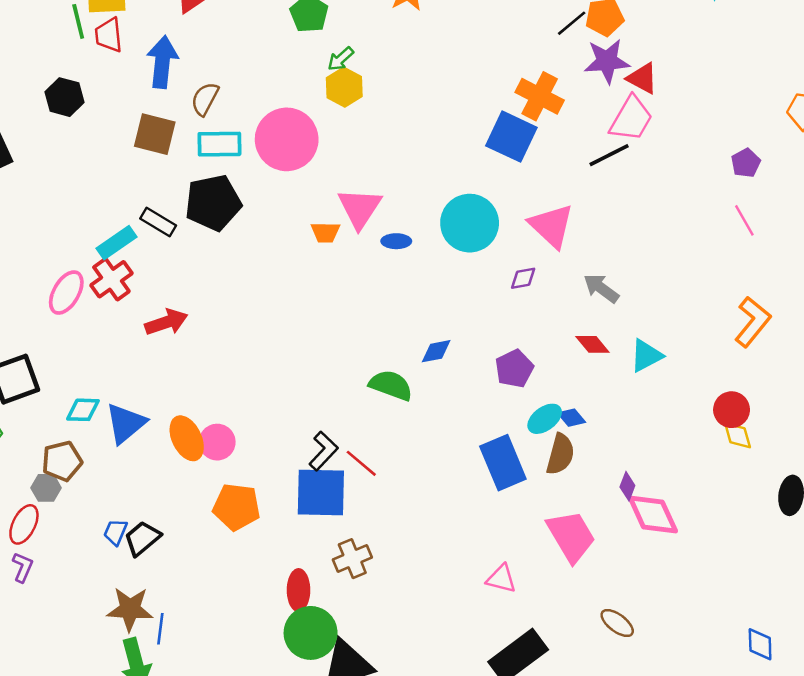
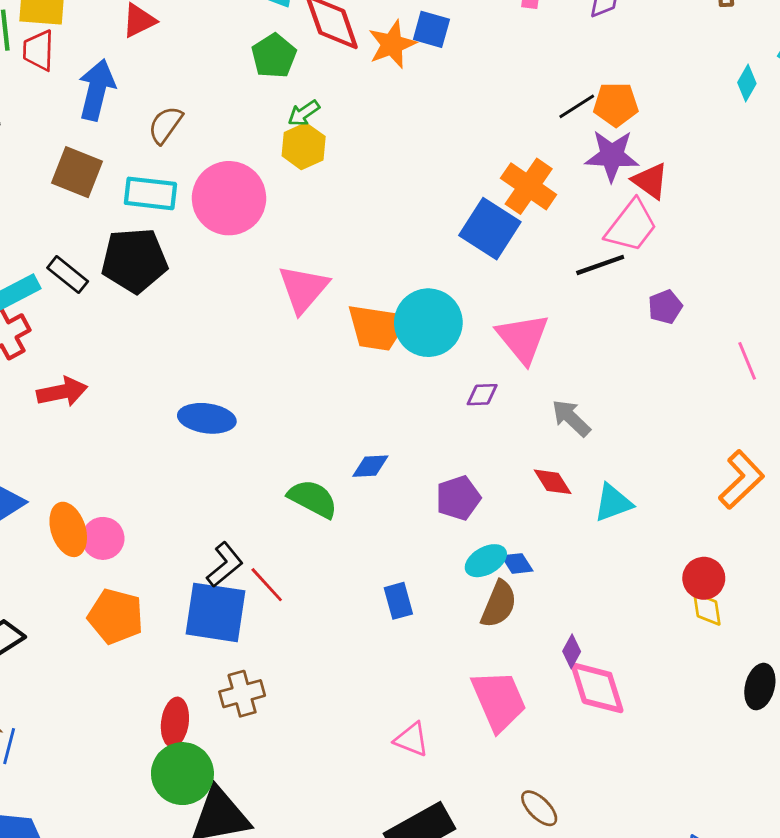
brown semicircle: (205, 99) -> (165, 125), moved
purple pentagon: (746, 163) -> (665, 307), moved
orange trapezoid: (325, 232) -> (377, 327), moved, size x1.8
blue ellipse: (396, 241) -> (207, 418), moved, size x1.6
blue rectangle: (503, 463) -> (398, 601), moved, size x0.6

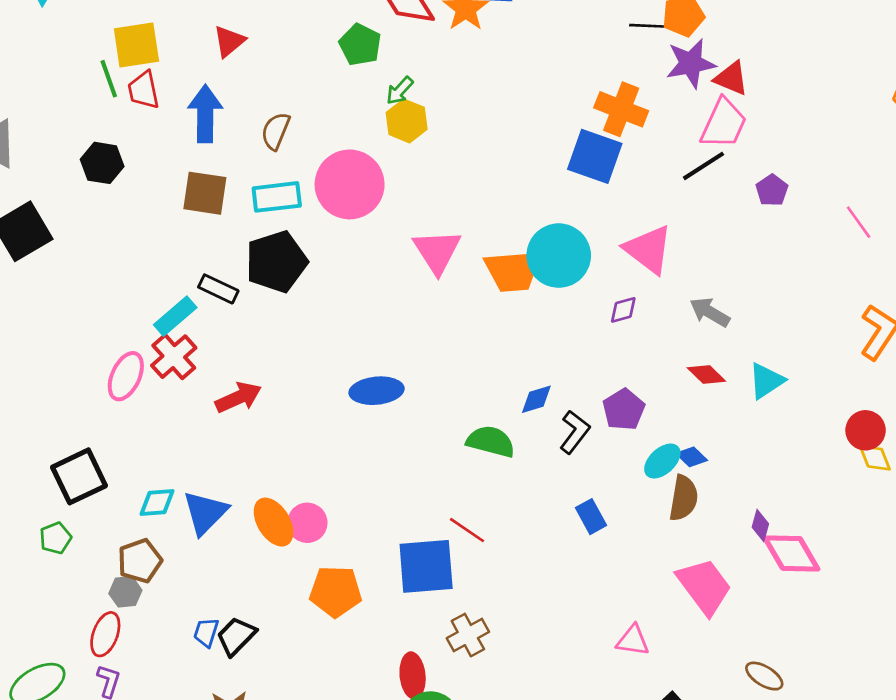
black line: (577, 106) -> (648, 26), turned 48
black L-shape: (225, 565) -> (575, 432), moved

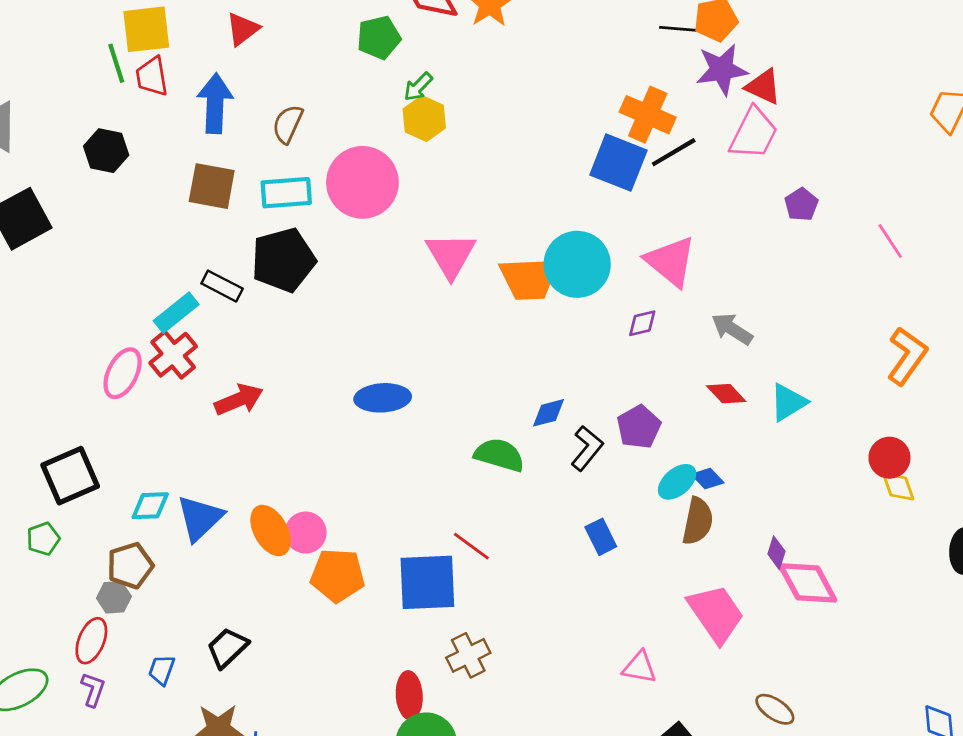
green pentagon: (360, 45) -> (379, 37), turned 30
black line: (703, 166) -> (674, 152), moved
orange pentagon: (336, 591) -> (338, 575), moved
blue trapezoid: (206, 632) -> (162, 670), moved

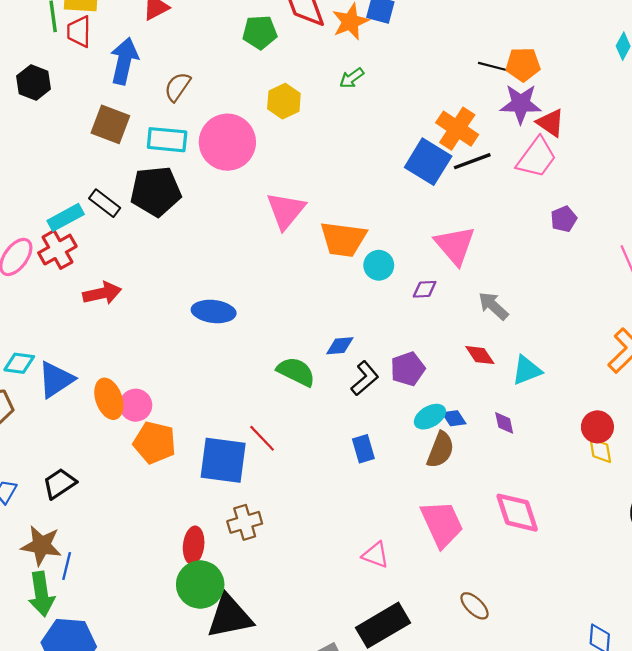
green arrow: (418, 87) -> (352, 78), moved
cyan circle: (577, 264) -> (379, 265), moved, size x0.6
purple diamond: (776, 553) -> (504, 423), moved, turned -40

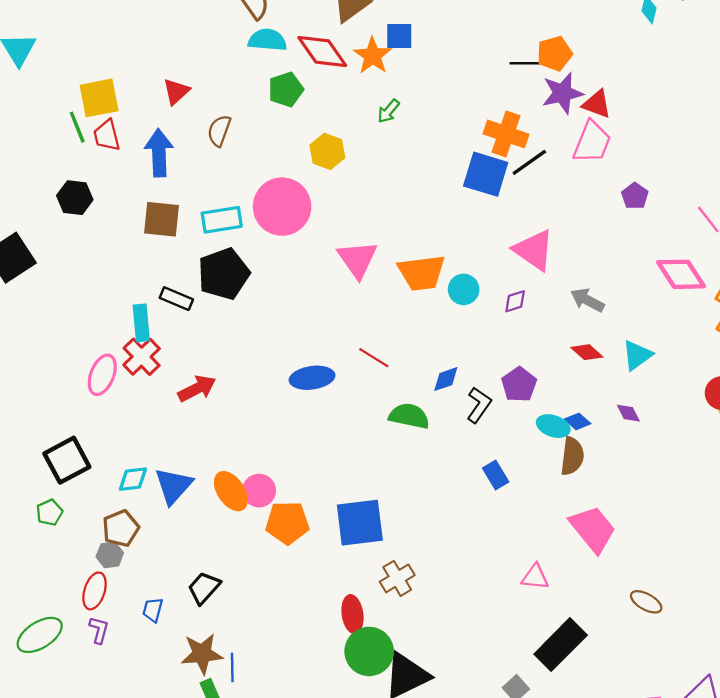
brown semicircle: (177, 87) -> (219, 131), moved
cyan rectangle: (66, 217) -> (141, 323), turned -52
cyan ellipse: (430, 417) -> (553, 426), turned 64
red line: (262, 438) -> (374, 358), moved
pink diamond: (517, 513) -> (681, 274), moved

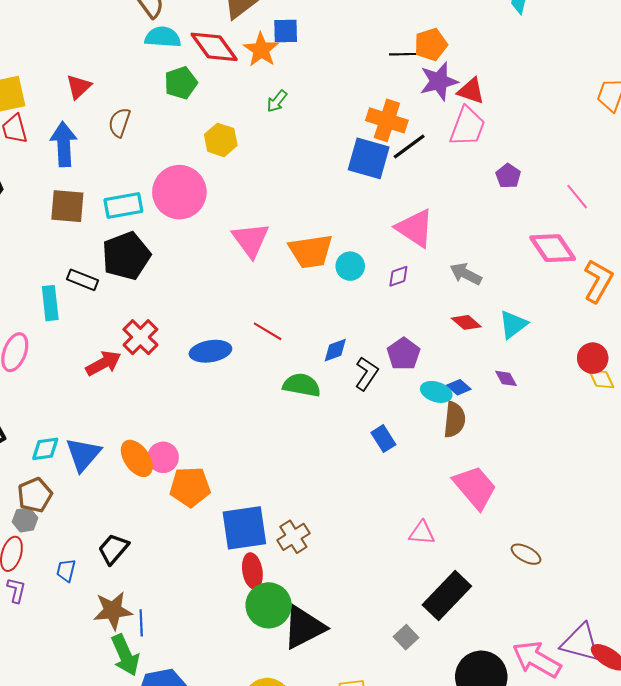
red cross: (142, 357) -> (140, 337), moved
blue square: (360, 523) -> (244, 528), moved

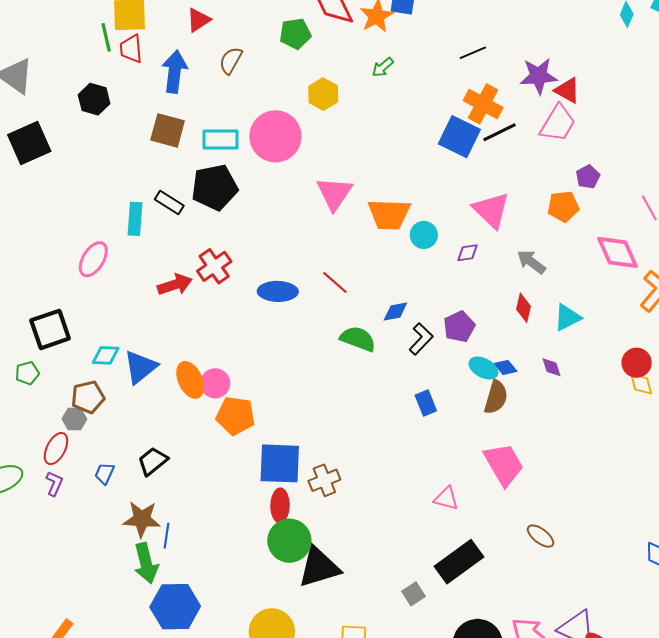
orange pentagon: (431, 45) -> (563, 206), moved
black line: (404, 54) -> (473, 53), moved, turned -32
red diamond: (466, 322) -> (524, 308), turned 52

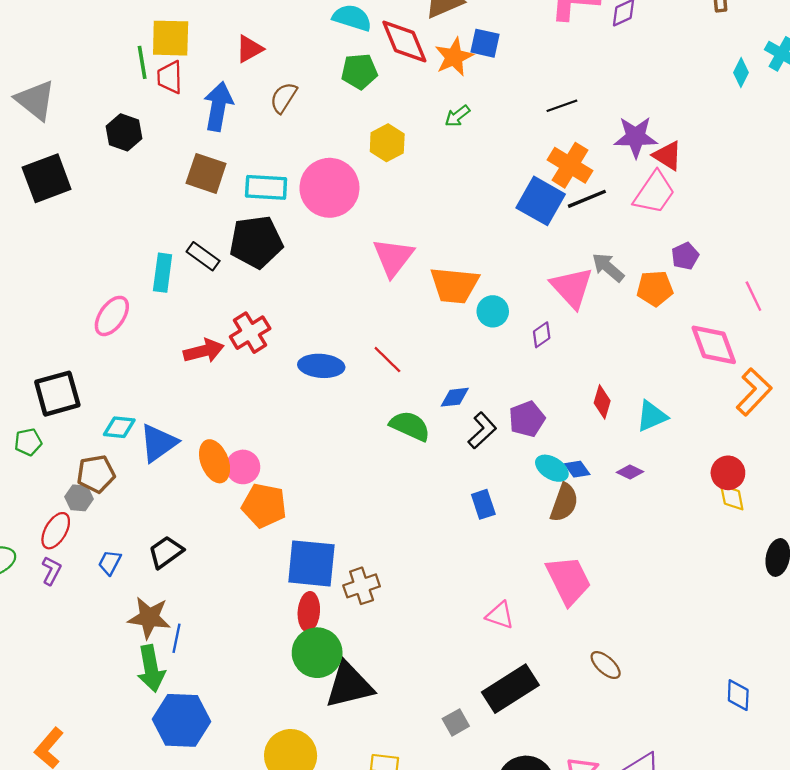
purple diamond: (467, 253) -> (542, 335), turned -30
gray arrow: (531, 262) -> (608, 267), moved
purple diamond: (551, 367) -> (630, 472), turned -50

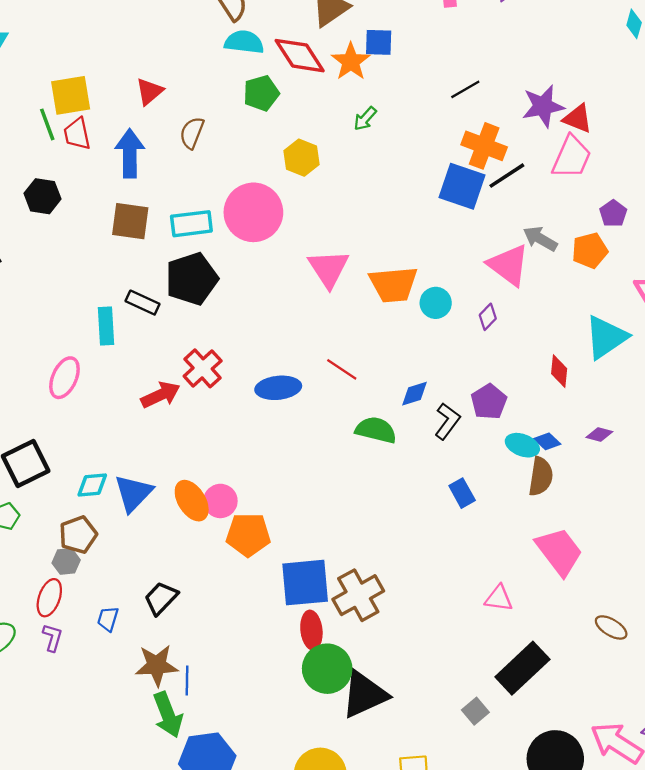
cyan triangle: (652, 416) -> (606, 337), moved, size x1.4
brown cross: (362, 586) -> (358, 595), size x1.4

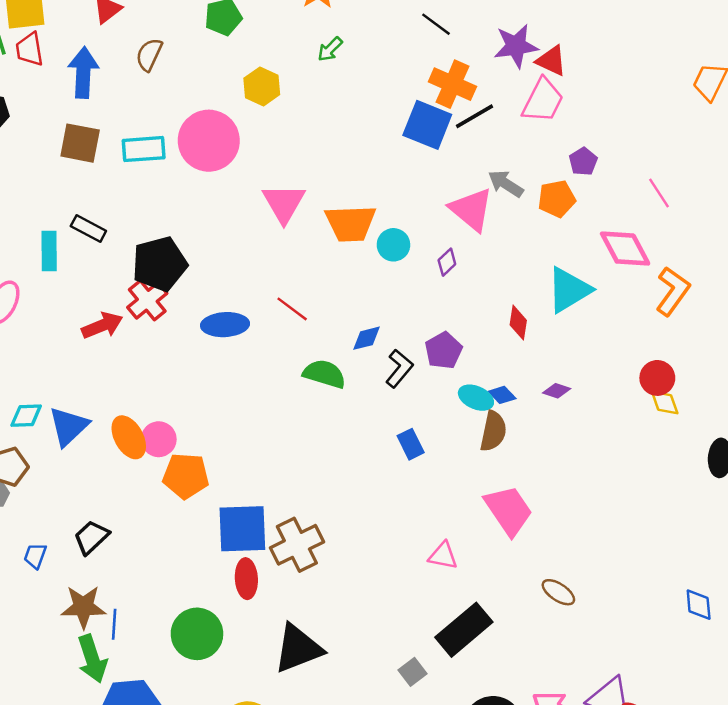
black line: (465, 89) -> (436, 24), turned 64
black pentagon: (192, 279) -> (160, 264), moved
green circle: (327, 669) -> (197, 634), moved

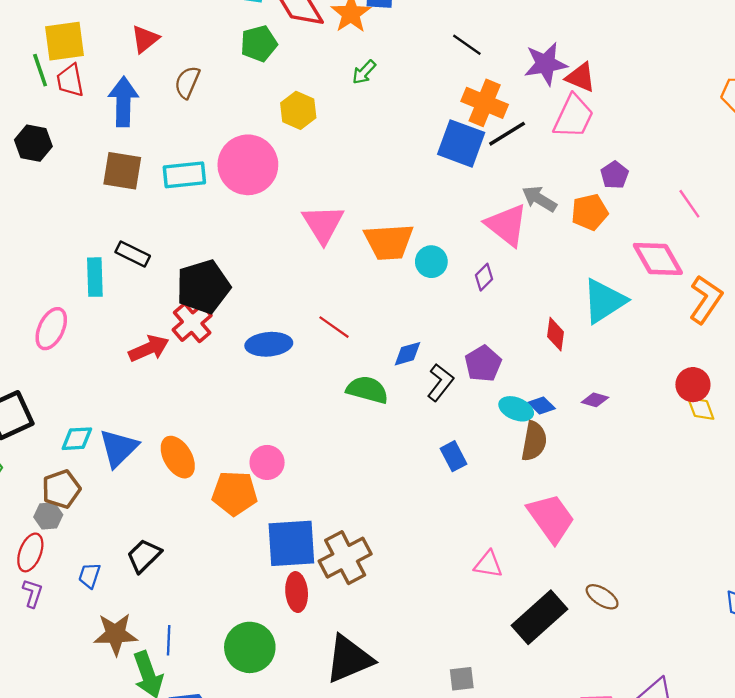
pink circle: (159, 439) -> (267, 462), moved
brown star: (83, 607) -> (115, 634), moved
black rectangle: (464, 630) -> (540, 617), moved
gray square: (413, 672) -> (462, 679), turned 32

